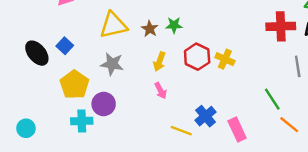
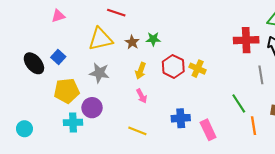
yellow pentagon: (74, 85) -> (67, 91), turned 30
blue cross: (206, 116) -> (181, 118), turned 36
orange line: (289, 125) -> (253, 126), turned 42
yellow line: (181, 131) -> (137, 131), moved

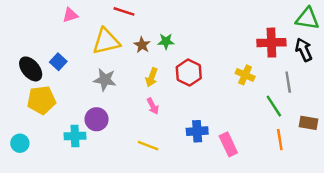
pink triangle: (58, 16) -> (70, 15), moved
yellow cross: (198, 69) -> (245, 75), moved
yellow pentagon: (67, 91) -> (41, 100), moved
green line: (239, 103) -> (274, 106), moved

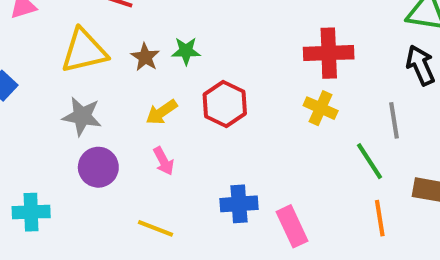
red cross: (271, 43) -> (329, 53), moved
yellow arrow: (152, 77) -> (162, 112), turned 36
purple circle: (97, 119) -> (98, 167), moved

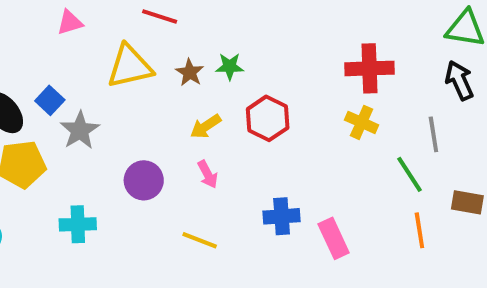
gray star: (82, 116) -> (80, 130), moved, turned 30

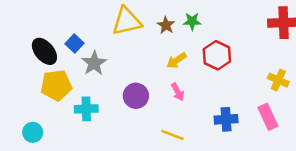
yellow cross: (362, 122) -> (278, 80), moved
cyan cross: (78, 224) -> (86, 109), moved
pink rectangle: (334, 238) -> (268, 117), moved

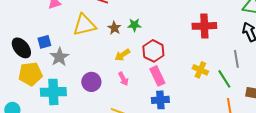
blue square: (74, 44) -> (44, 42), turned 32
cyan cross: (86, 109) -> (53, 92), size x1.4
pink rectangle: (268, 117) -> (157, 76), moved

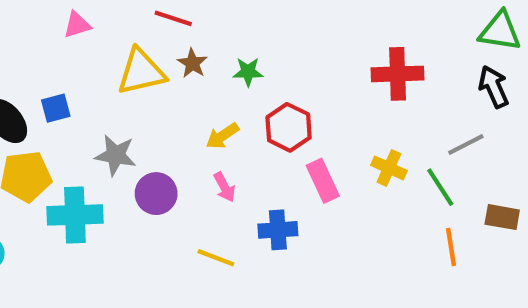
brown star: (114, 28) -> (192, 63), moved
gray star: (59, 57) -> (116, 155), moved, turned -30
gray line: (236, 59) -> (466, 144), turned 72
pink rectangle: (157, 76) -> (323, 181), moved
blue cross: (160, 100) -> (278, 230), moved

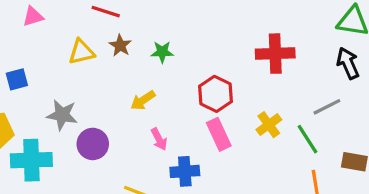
yellow triangle: (141, 72) -> (81, 52), size x0.7
red hexagon: (289, 127) -> (215, 94), moved
yellow cross: (389, 168) -> (269, 125), turned 30
pink arrow: (224, 187) -> (159, 139), moved

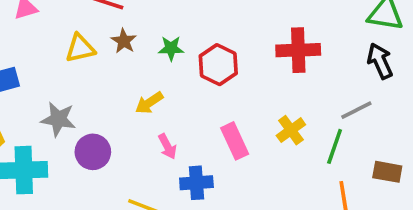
red hexagon: (215, 94) -> (218, 65), moved
green line: (308, 139) -> (335, 146), turned 52

